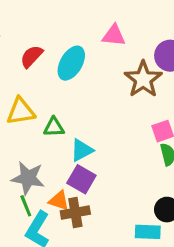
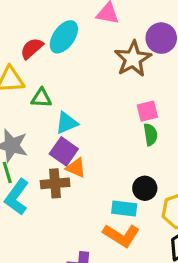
red semicircle: (31, 56) -> (32, 48), moved
orange triangle: (59, 201) -> (76, 168), moved

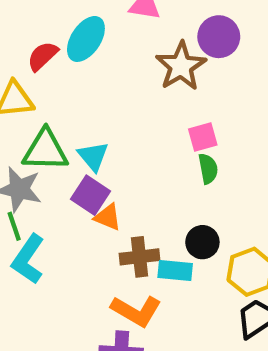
green triangle: (41, 98) -> (45, 150), moved, size x1.6
cyan triangle: (67, 123) -> (93, 156), turned -45
brown cross: (55, 183) -> (140, 257), moved
orange L-shape: (121, 235) -> (136, 311), moved

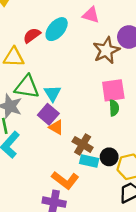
pink square: (203, 137) -> (113, 90), size x1.5
black circle: (202, 242) -> (109, 157), moved
brown cross: (140, 257) -> (83, 144), moved, turned 30

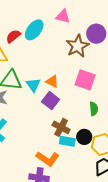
pink square: (113, 90) -> (85, 80), turned 30
green semicircle: (114, 108) -> (94, 109), moved
purple square: (48, 114) -> (51, 101), moved
orange triangle: (56, 127) -> (52, 82), moved

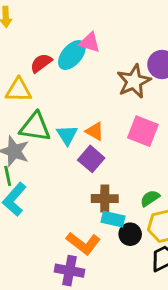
pink triangle: (63, 16) -> (90, 42), moved
green semicircle: (94, 109) -> (150, 198), moved, turned -120
brown cross: (61, 127) -> (105, 199), turned -30
black circle: (84, 137) -> (130, 234), moved

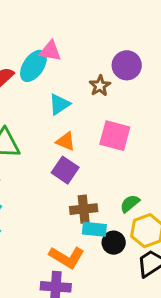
brown star: (134, 81) -> (100, 86), size x0.6
cyan triangle: (67, 135) -> (59, 104), moved, turned 35

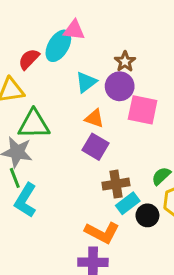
purple circle: (127, 65) -> (120, 86), moved
cyan rectangle: (94, 229) -> (128, 203), turned -40

